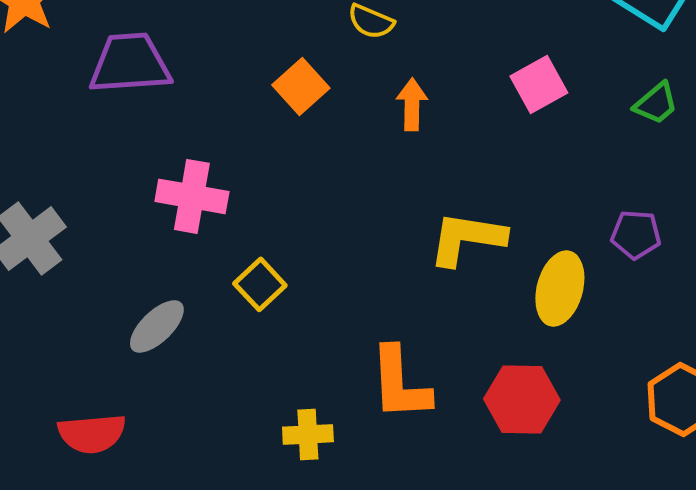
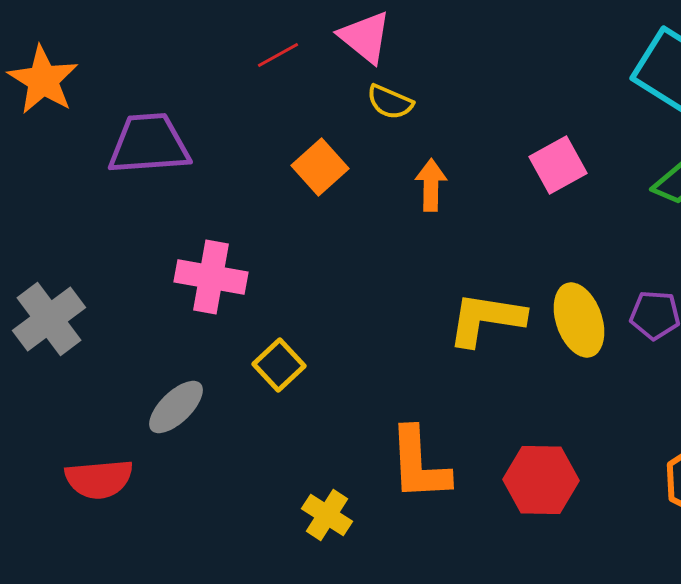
yellow ellipse: (560, 288) -> (579, 320), moved, turned -34
red semicircle: (92, 433) -> (99, 479), moved
yellow cross: (308, 434) -> (327, 515), turned 36

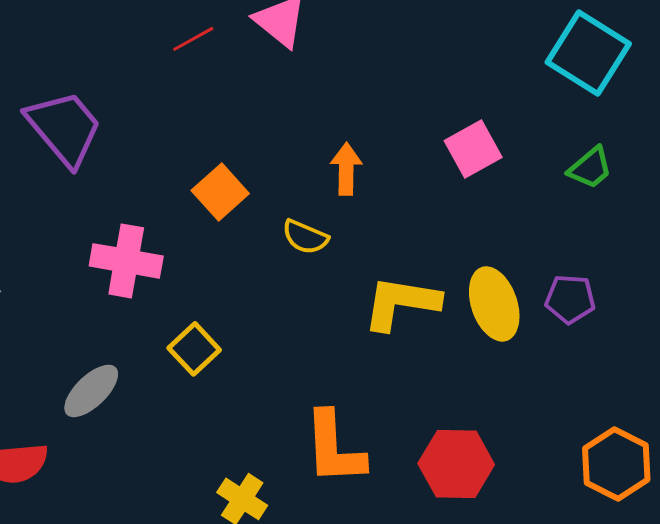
yellow semicircle: (390, 102) -> (305, 237), moved
purple trapezoid: (149, 144) -> (64, 128), turned 54
orange square: (320, 167) -> (220, 192), moved

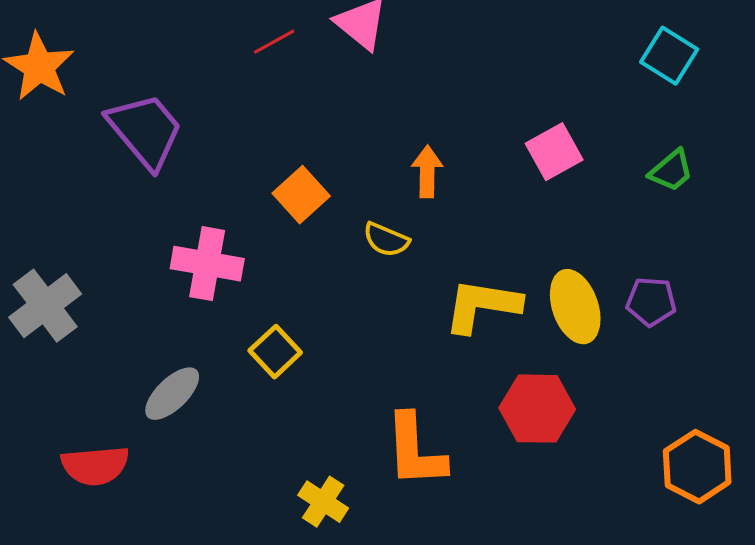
cyan square: (588, 53) -> (669, 56), size x0.7
red hexagon: (456, 464) -> (537, 409), moved

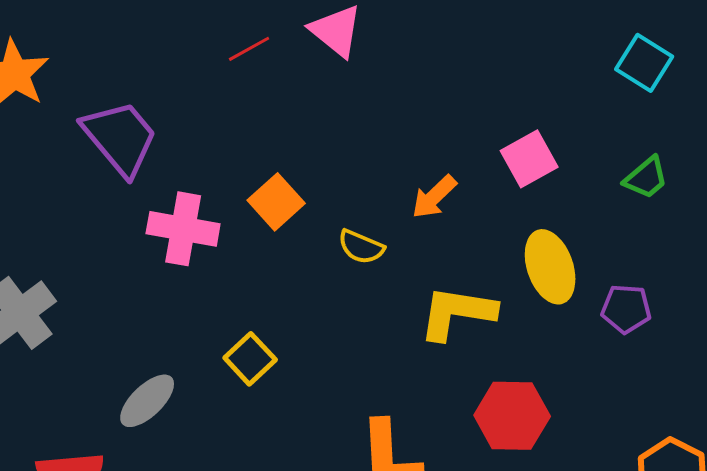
orange arrow: (427, 172) -> (434, 197), moved, turned -135
pink cross: (207, 264) -> (183, 229), moved
yellow ellipse: (575, 307) -> (550, 267), moved

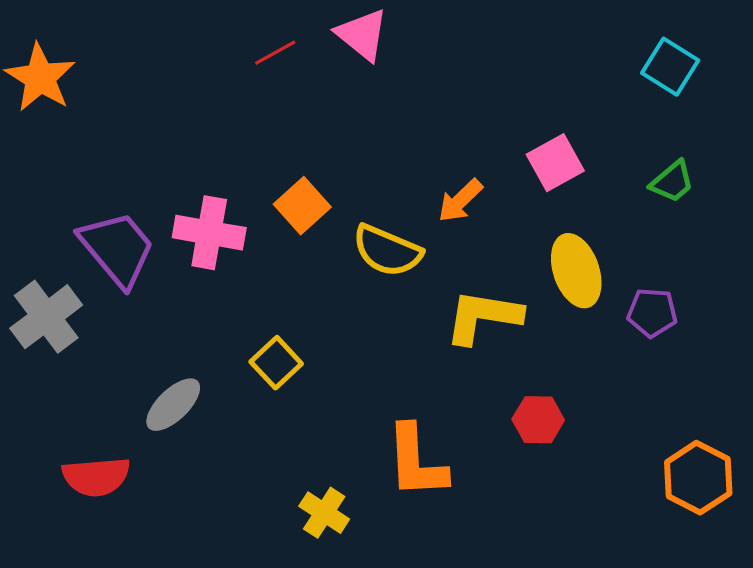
purple trapezoid: (120, 138) -> (117, 249), moved
yellow semicircle: (361, 247) -> (387, 251), size x1.5
red hexagon: (512, 416) -> (538, 420), size x0.7

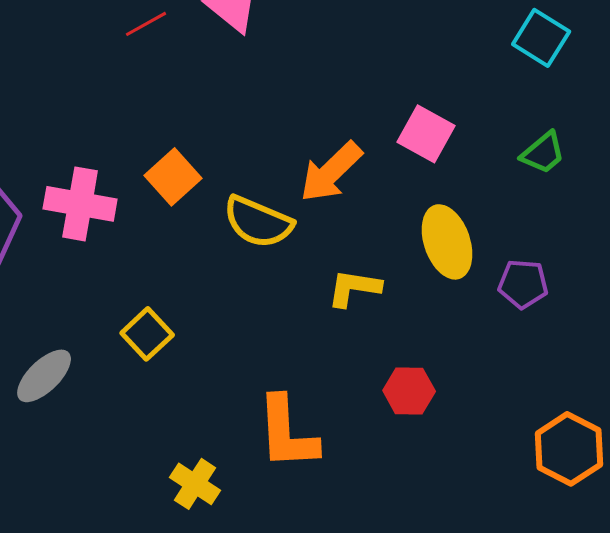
pink square: (555, 163) -> (426, 134), turned -32
orange arrow: (460, 201) -> (331, 172), size x1.4
yellow L-shape: (483, 317) -> (354, 288), size x0.7

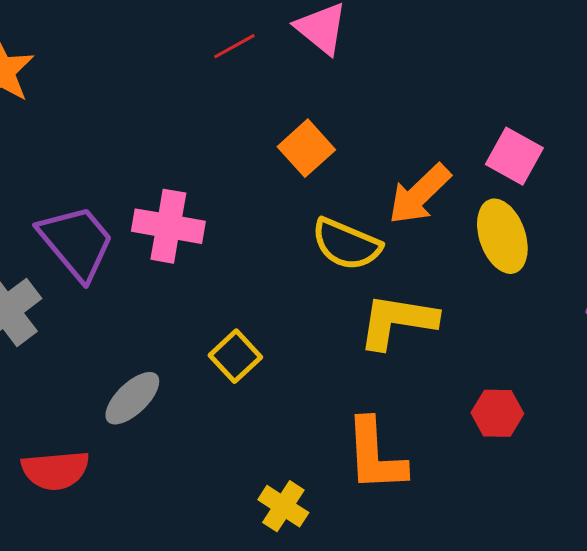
orange square: (173, 177) -> (306, 148), moved
yellow ellipse: (447, 242) -> (502, 236), moved
yellow L-shape: (354, 288) -> (397, 321), moved, size x1.5

